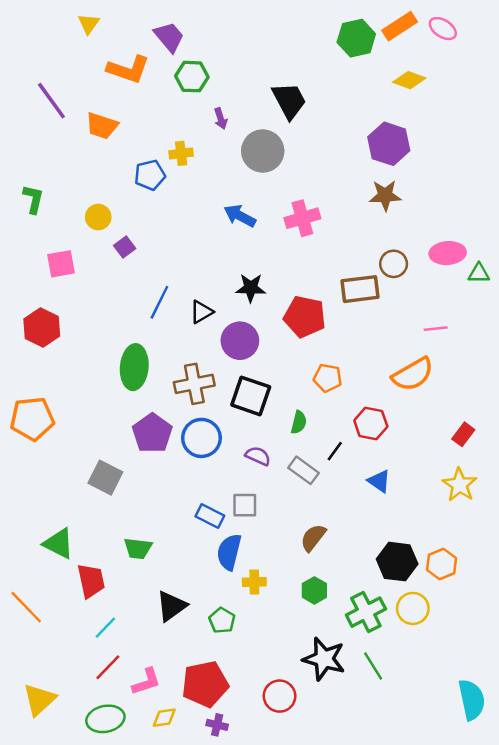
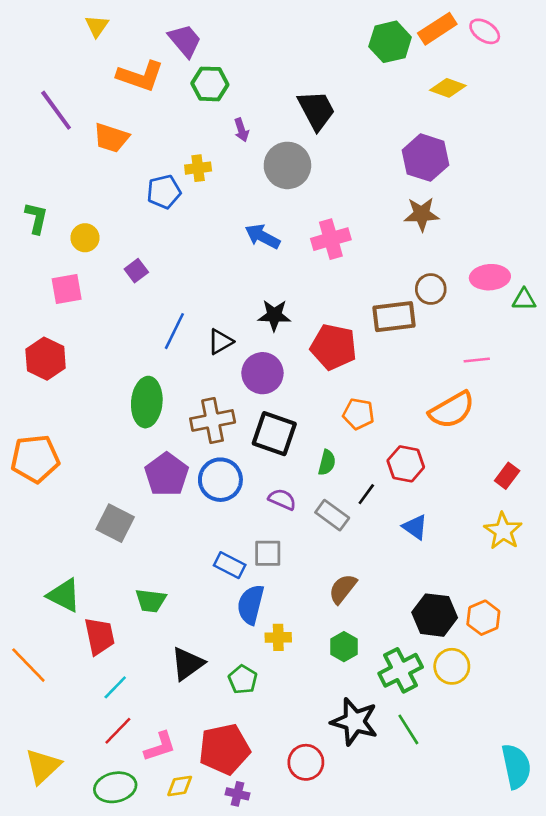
yellow circle: (98, 217) -> (85, 238), moved

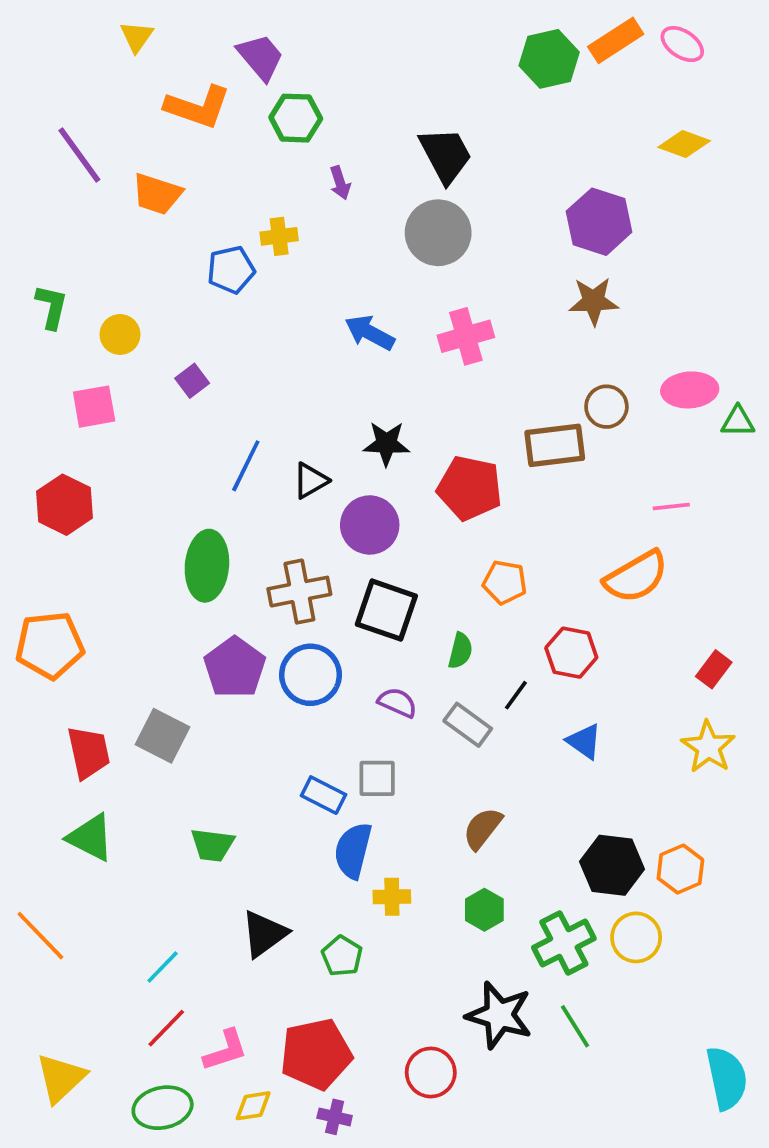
yellow diamond: (448, 88) -> (684, 144), moved
gray circle: (287, 165) -> (438, 233), moved
red trapezoid: (99, 636) -> (89, 752), moved

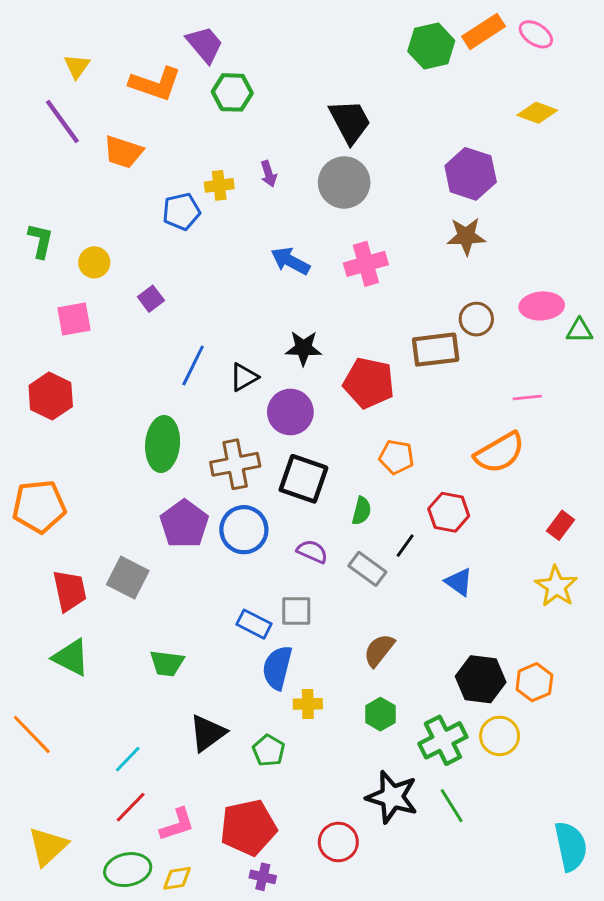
yellow triangle: (137, 37) -> (77, 66), moved
purple arrow: (340, 183) -> (269, 174), moved
yellow diamond: (253, 1106) -> (177, 878), moved

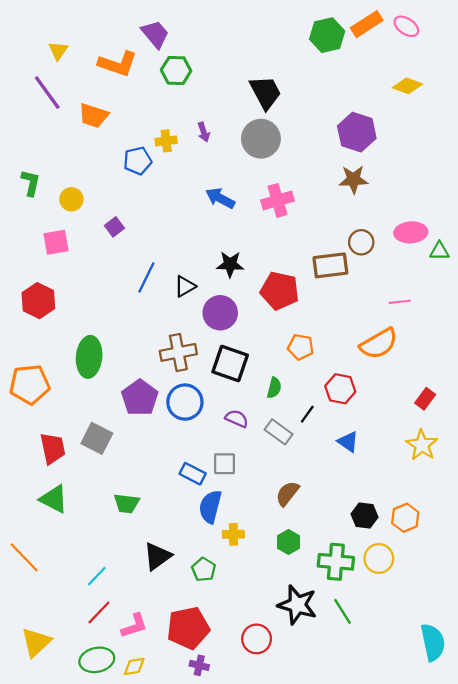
green ellipse: (163, 444) -> (89, 357), moved
black hexagon: (481, 679) -> (365, 516), size x0.7
green cross: (443, 740) -> (336, 562), turned 32

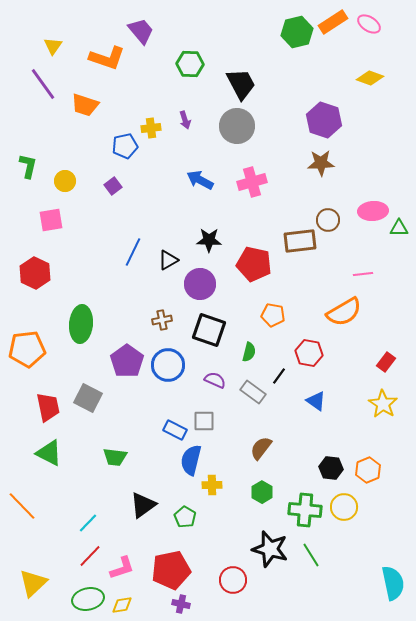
green hexagon: (176, 70) -> (190, 64), moved
purple square: (114, 227) -> (113, 186), moved
brown cross: (178, 352) -> (162, 320), size x0.6

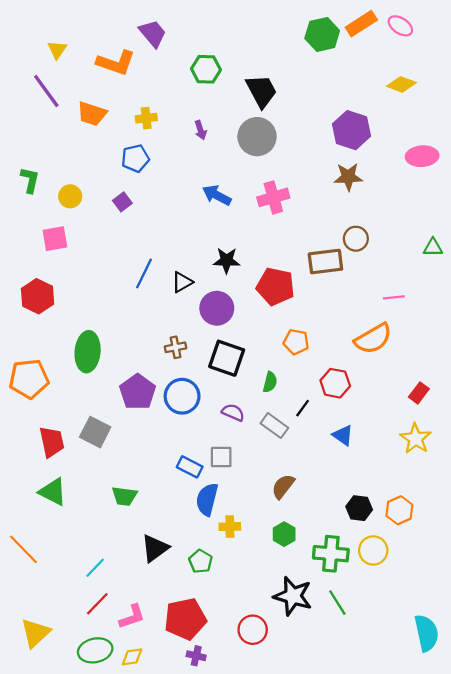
yellow cross: (151, 128) -> (146, 118), moved
pink ellipse: (373, 211) -> (422, 156), moved

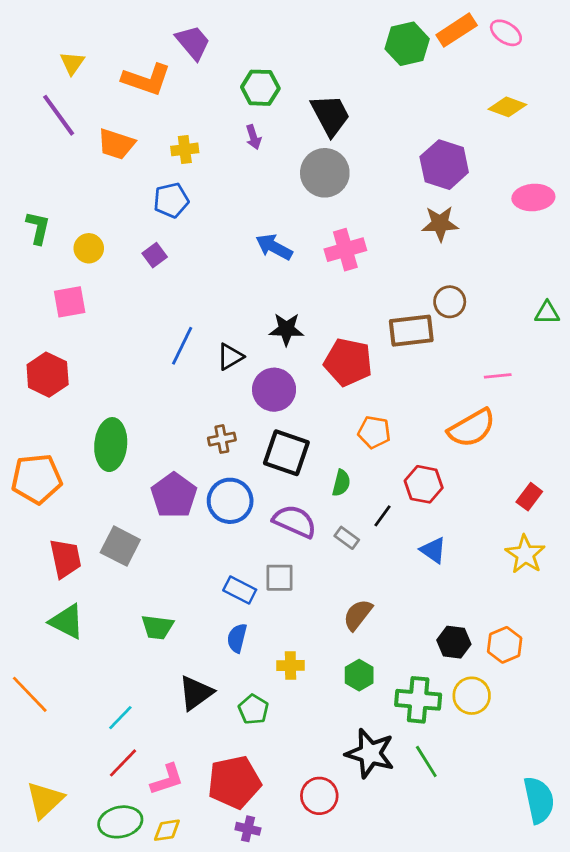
purple arrow: (201, 130) -> (253, 137), moved
purple semicircle: (233, 412) -> (295, 521), size x1.5
gray rectangle: (274, 426) -> (347, 538), size x0.7
blue semicircle: (207, 499) -> (237, 638), moved, size x0.7

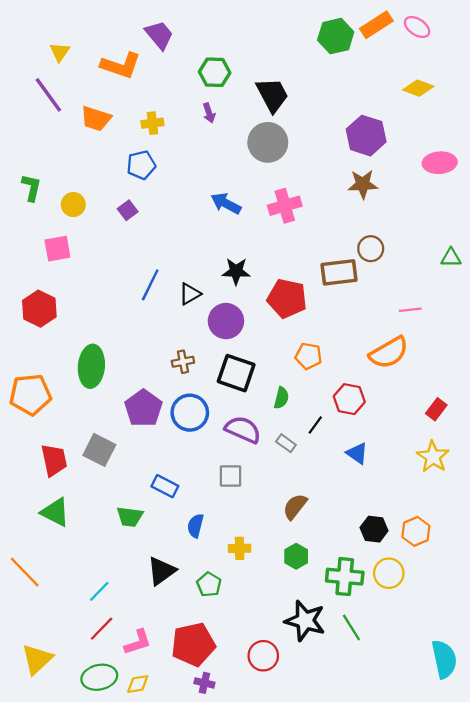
blue rectangle: (240, 590) -> (165, 486), moved

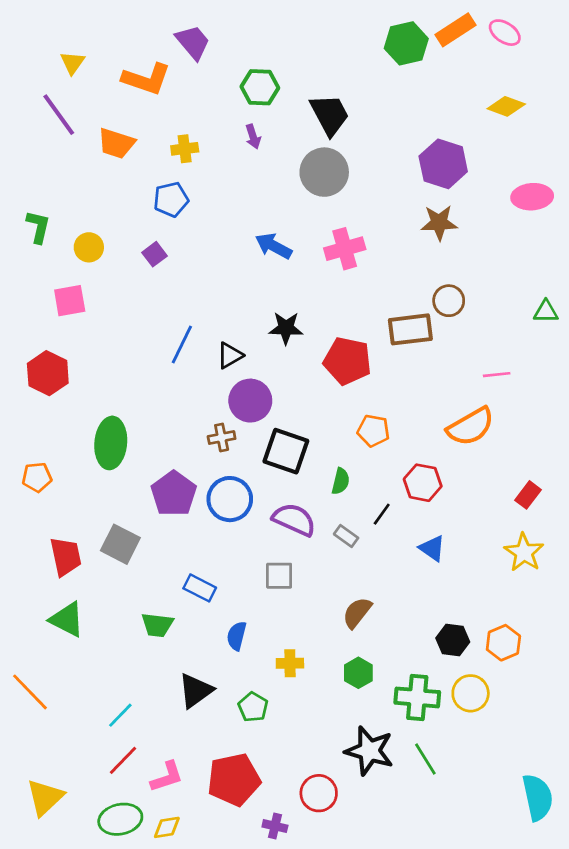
purple circle: (226, 321) -> (250, 401), moved
orange pentagon: (30, 395) -> (37, 477), size x0.6
purple cross: (204, 683) -> (275, 826), moved

